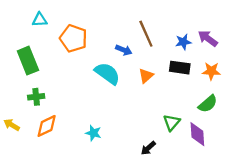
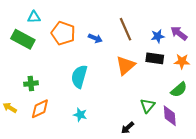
blue arrow: (124, 50) -> (95, 38), moved
green rectangle: (28, 61) -> (23, 39), moved, turned -40
cyan semicircle: (107, 73) -> (79, 76), moved, turned -110
orange triangle: (146, 76) -> (126, 65), size x1.5

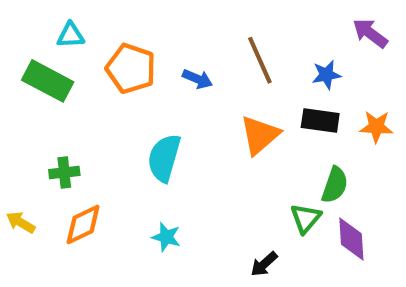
purple arrow: (179, 33) -> (370, 33), moved
green semicircle: (179, 90) -> (335, 185), moved, turned -30

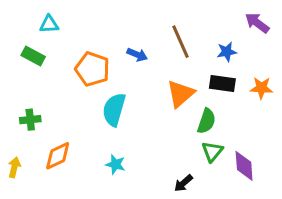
orange pentagon: (131, 68) -> (92, 69), moved
green rectangle: (48, 81) -> (33, 56), size x0.7
green cross: (64, 173) -> (30, 120), moved
green semicircle: (335, 185) -> (207, 121), moved
yellow arrow: (21, 222) -> (14, 167), moved, turned 72

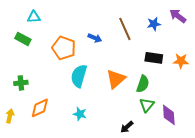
blue star: (227, 52) -> (154, 24), moved
orange triangle: (180, 94) -> (116, 79), moved

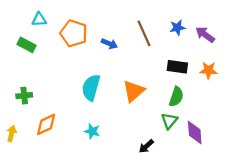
purple arrow: (178, 16) -> (205, 35), moved
orange pentagon: (64, 48) -> (74, 33), moved
green semicircle: (143, 84) -> (176, 97), moved

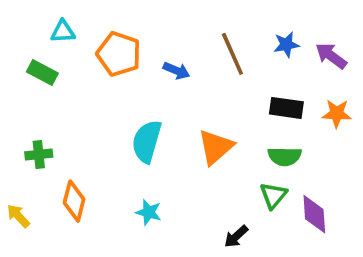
green semicircle: (176, 97) -> (285, 156), turned 72
orange diamond: (46, 124) -> (74, 201), turned -50
yellow arrow: (12, 134) -> (18, 216), turned -56

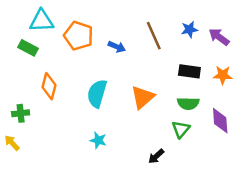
cyan triangle: (63, 32) -> (42, 21), size x1.5
green cross: (39, 154) -> (21, 113), moved
orange diamond: (74, 201) -> (49, 86), moved
purple diamond: (314, 214) -> (220, 121), moved

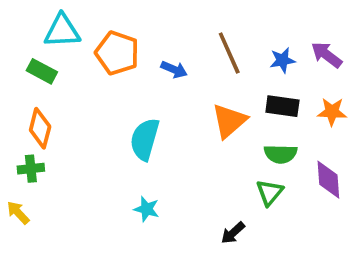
blue star: (189, 29) -> (282, 60), moved
orange diamond: (49, 86) -> (40, 128), moved
orange triangle: (143, 97) -> (229, 121), moved

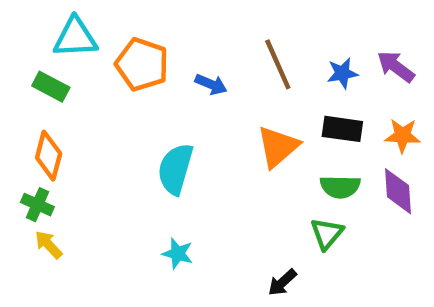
green cross: (31, 169) -> (37, 205), turned 30
purple diamond: (328, 180) -> (398, 191), moved
yellow arrow: (18, 213) -> (49, 245), moved

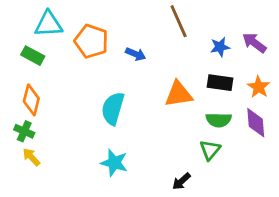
brown line: (278, 64) -> (179, 21), moved
orange star: (402, 136) -> (259, 87), turned 30
orange triangle: (278, 147) -> (179, 94), turned 32
cyan star: (178, 254) -> (114, 163), size x1.4

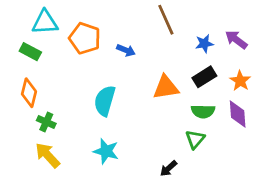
black rectangle: (220, 83) -> (204, 77), turned -40
green cross: (24, 131) -> (46, 122), moved
yellow arrow: (31, 157) -> (48, 155), moved, size x1.5

